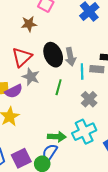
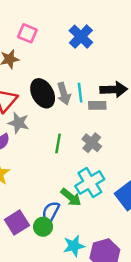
cyan line: (82, 72) -> (80, 93), moved
green line: (59, 87) -> (58, 143), moved
green arrow: (57, 137) -> (71, 197), moved, turned 42

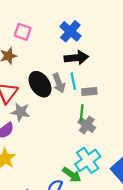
black arrow: (114, 89) -> (76, 58), moved
green line: (58, 143) -> (82, 113), moved

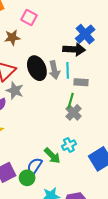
blue cross: (70, 31) -> (85, 34), moved
cyan cross: (88, 160) -> (69, 145), size x0.6

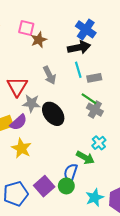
brown star: (12, 37) -> (39, 40), moved
black ellipse: (37, 68) -> (53, 114), moved
gray arrow: (54, 70) -> (49, 75), moved
green line: (71, 101) -> (89, 99), turned -56

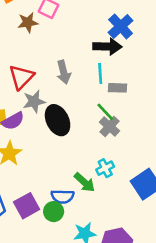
brown star: (39, 40) -> (28, 22), moved
gray star: (31, 103) -> (34, 101), turned -30
blue semicircle: (71, 173) -> (63, 197), turned -120

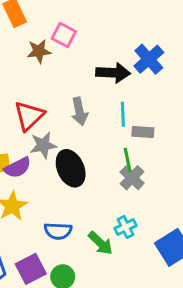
black arrow: (107, 46) -> (113, 73), moved
green line: (105, 112) -> (128, 160), turned 30
blue semicircle: (63, 197) -> (58, 231), moved

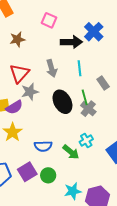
pink square: (64, 35) -> (49, 20), moved
brown star: (39, 51) -> (17, 39), moved
gray rectangle: (143, 132) -> (103, 83), moved, turned 56
black ellipse: (71, 168) -> (62, 102), moved

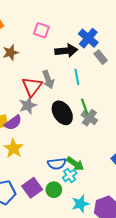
red triangle: (19, 73) -> (32, 87), moved
gray rectangle: (103, 83) -> (101, 57), moved
cyan cross: (86, 141) -> (70, 175), moved
blue semicircle: (43, 146) -> (57, 164), moved

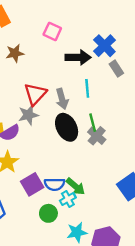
gray arrow: (48, 79) -> (62, 99), moved
purple square: (32, 188) -> (32, 184), moved

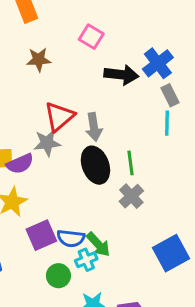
cyan line: (87, 88) -> (167, 123), moved
gray cross: (97, 136) -> (131, 196), moved

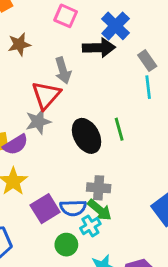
blue cross: (158, 63) -> (116, 26), moved
gray arrow: (94, 127) -> (63, 70), moved
gray cross: (131, 196) -> (99, 188), moved, turned -35

